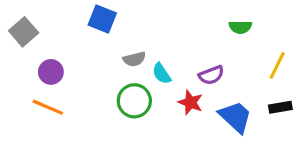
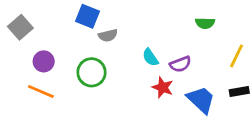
gray semicircle: (134, 59) -> (108, 35), moved
cyan semicircle: (162, 74) -> (150, 57), moved
green circle: (134, 101) -> (92, 72), moved

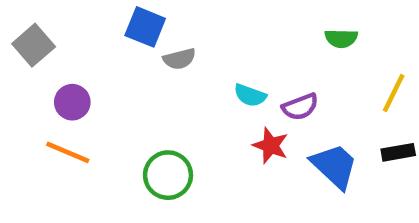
cyan semicircle: (150, 57) -> (250, 95), turned -36
green circle: (92, 72) -> (168, 175), moved

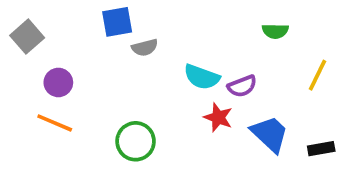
blue square: (145, 27) -> (117, 22), turned -32
cyan semicircle: (250, 95) -> (202, 77), size x1.4
black rectangle: (398, 152) -> (321, 149), moved

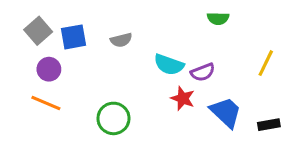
blue square: (117, 22) -> (74, 37), moved
green semicircle: (275, 31) -> (218, 18), moved
gray square: (27, 37) -> (38, 31), moved

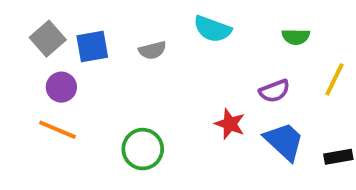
green semicircle: (218, 18) -> (296, 37), moved
cyan semicircle: (169, 65) -> (212, 29), moved
purple semicircle: (203, 72) -> (274, 91), moved

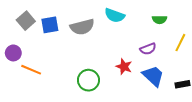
gray semicircle: (152, 50) -> (82, 27), size x1.6
purple circle: (61, 87) -> (13, 53), moved
green circle: (143, 149) -> (88, 80), moved

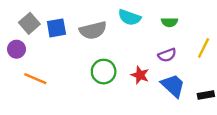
green semicircle: (159, 20) -> (169, 22), moved
purple circle: (13, 53) -> (16, 49), moved
green circle: (88, 80) -> (104, 72), moved

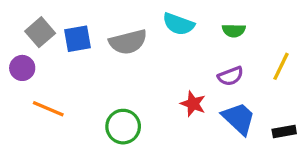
green circle: (104, 72) -> (123, 127), moved

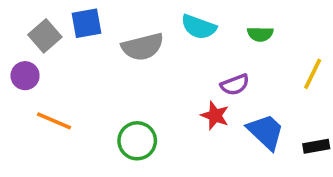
blue square: (78, 39) -> (87, 23), moved
purple semicircle: (231, 76) -> (235, 85), moved

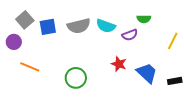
blue square: (87, 23) -> (48, 27), moved
cyan semicircle: (199, 27) -> (106, 26), moved
purple semicircle: (235, 85) -> (130, 35), moved

